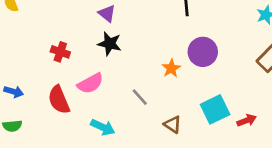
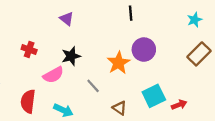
black star: (110, 44) -> (71, 56), moved, turned -30
orange star: (171, 68) -> (118, 63), size x1.5
red semicircle: (59, 100) -> (28, 101), moved, turned 30

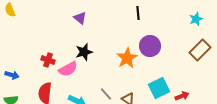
red cross: (29, 50) -> (48, 60), moved
gray line: (93, 86) -> (106, 94), moved

